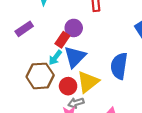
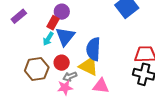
blue semicircle: (119, 66) -> (93, 49), moved
brown hexagon: (40, 76) -> (37, 69), moved
yellow triangle: (88, 82) -> (89, 66), moved, turned -50

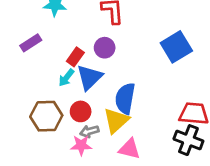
purple circle: (62, 12) -> (105, 48), moved
yellow triangle: (89, 66) -> (116, 121), turned 45

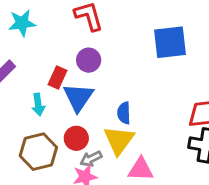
blue square: (176, 47) -> (170, 42), turned 36
cyan arrow: (66, 78) -> (38, 105), moved, turned -36
blue semicircle: (125, 98) -> (124, 113), size x0.6

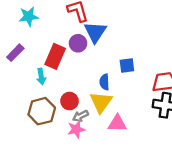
blue square: (170, 42) -> (127, 66), moved, size x0.6
red rectangle: (57, 77) -> (55, 56), size x1.5
blue triangle: (78, 97) -> (95, 32), moved

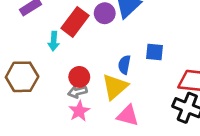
brown hexagon: (42, 111) -> (22, 77), moved
gray arrow: (80, 116) -> (77, 92), moved
pink star: (76, 129) -> (79, 111), turned -30

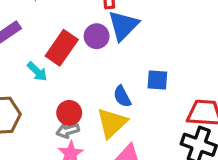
cyan arrow: (54, 41) -> (37, 71), turned -48
blue semicircle: (124, 65) -> (122, 96), turned -36

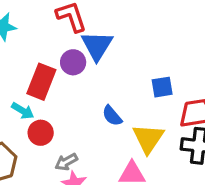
blue square: (157, 80) -> (162, 87), moved
red circle: (69, 113) -> (41, 133), moved
yellow triangle: (112, 123) -> (148, 138), moved

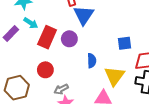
purple circle: (73, 62) -> (69, 39), moved
cyan arrow: (23, 111) -> (31, 23), moved
blue semicircle: (112, 116) -> (92, 61), turned -144

